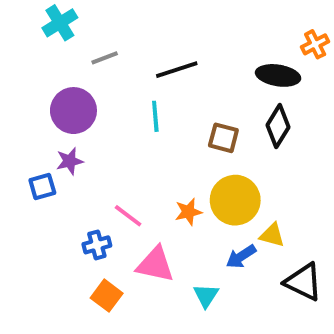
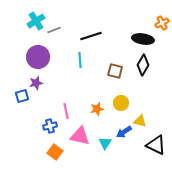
cyan cross: (60, 23) -> (36, 21), moved
yellow circle: (235, 200) -> (121, 103), size x0.6
pink line: (128, 216) -> (66, 111), turned 42
cyan triangle: (206, 296) -> (105, 143), moved

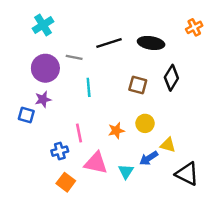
gray line: (54, 30) -> (74, 57), moved, turned 32
black ellipse: (143, 39) -> (151, 43), moved
cyan line: (80, 60) -> (89, 87), moved
blue square: (22, 96) -> (26, 115), turned 32

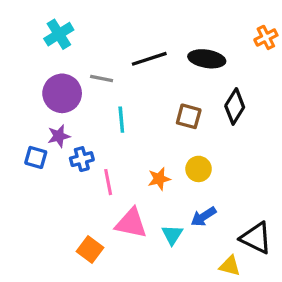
yellow triangle: (168, 145) -> (230, 266), moved
blue cross: (60, 151) -> (82, 159), moved

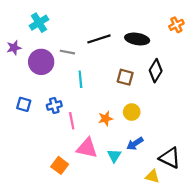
purple star: (59, 136) -> (14, 48), moved

